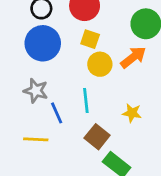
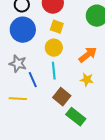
orange arrow: (133, 57) -> (88, 55), moved
yellow circle: (100, 64) -> (54, 48), moved

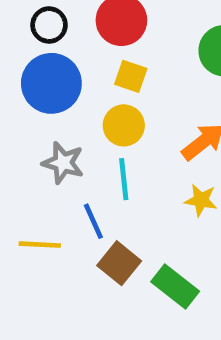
gray star: (18, 64) -> (63, 163), moved
blue line: (33, 80) -> (93, 221), moved
brown square: (62, 97) -> (119, 263), moved

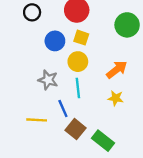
black circle: (49, 25) -> (32, 12), moved
blue circle: (51, 83) -> (55, 41), moved, size x0.7

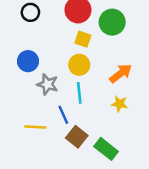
green circle: (127, 25) -> (112, 22), moved
blue circle: (55, 41) -> (28, 61), moved

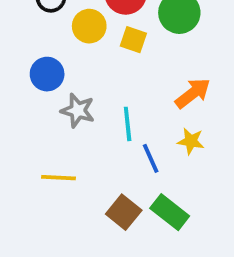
yellow circle: (79, 65) -> (89, 26), moved
blue line: (63, 115) -> (151, 158), moved
brown square: (77, 137) -> (124, 212), moved

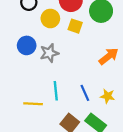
gray star: (78, 110) -> (49, 53), moved, turned -30
cyan line: (128, 124) -> (56, 91), moved
yellow star: (191, 141) -> (108, 96), moved

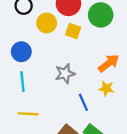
gray star: (49, 53) -> (65, 74), moved
cyan line: (56, 91) -> (22, 82), moved
yellow star: (108, 96) -> (106, 89), moved

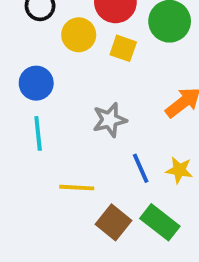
yellow star: (106, 89) -> (179, 170), moved
yellow line: (28, 114) -> (77, 188), moved

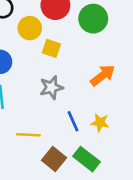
yellow square: (123, 48) -> (51, 48), moved

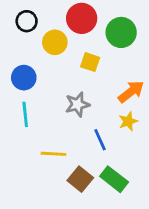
yellow square: (51, 48) -> (90, 62), moved
yellow star: (100, 123) -> (128, 121), moved, turned -30

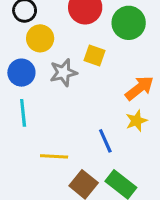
yellow circle: (55, 42) -> (40, 38), moved
gray star: (77, 104) -> (63, 73), moved

